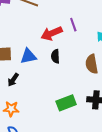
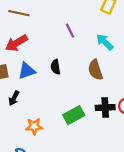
red arrow: (52, 33) -> (16, 43), moved
orange star: (11, 109) -> (34, 126), moved

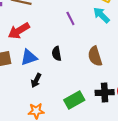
cyan arrow: (105, 42) -> (101, 15), moved
black arrow: (14, 98) -> (36, 80), moved

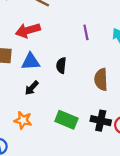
green rectangle: (74, 100) -> (66, 120), turned 36

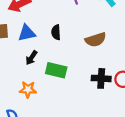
brown semicircle: (101, 79) -> (96, 40), turned -96
green rectangle: (66, 120) -> (56, 70), moved

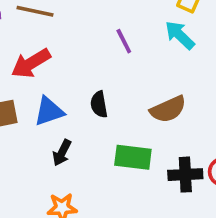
green rectangle: (56, 70) -> (133, 157), moved

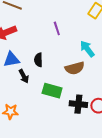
cyan arrow: (180, 35) -> (87, 49), moved
black arrow: (62, 153) -> (24, 76), moved, turned -64

